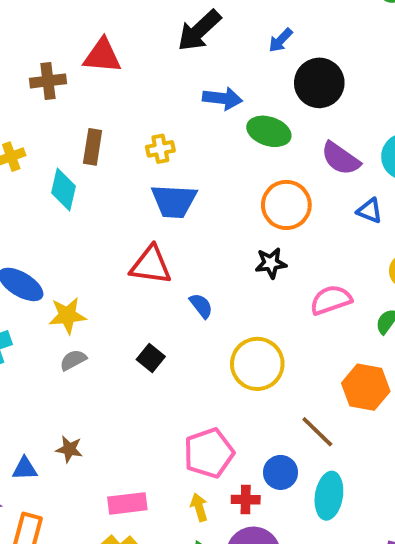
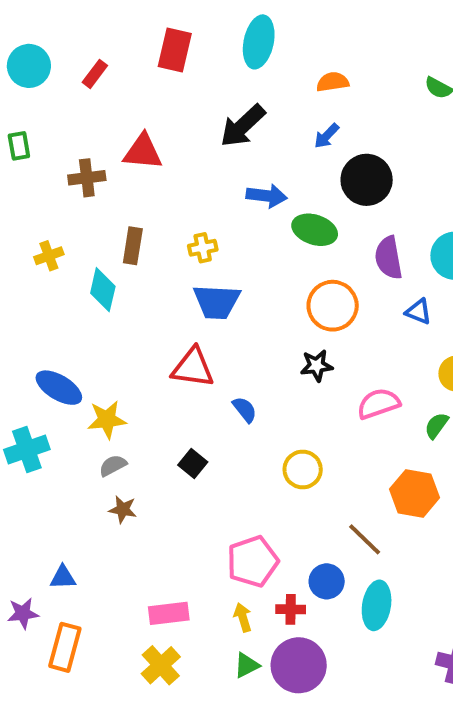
purple semicircle: (341, 158) -> (389, 258), turned 45
yellow circle: (257, 364) -> (303, 469), size x0.7
brown star: (69, 449) -> (123, 509), moved

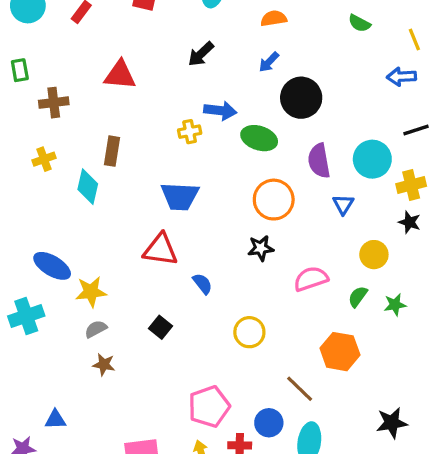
black arrow: (243, 126) -> (201, 54), size x0.7
brown cross: (87, 178) -> (54, 103), moved
yellow cross: (203, 248) -> (190, 132), moved
blue triangle: (418, 312) -> (343, 204), turned 40

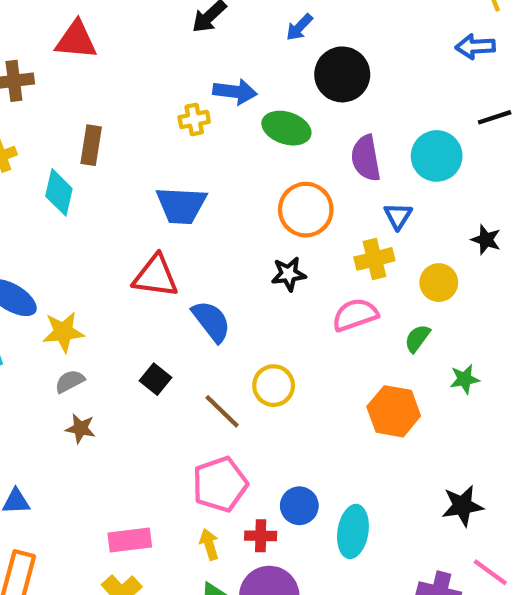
red triangle: (120, 75) -> (76, 40), moved
yellow cross: (411, 185) -> (374, 259), moved
blue semicircle: (203, 284) -> (211, 321), size x1.5
green star: (395, 305) -> (465, 379), moved
brown line: (300, 389) -> (222, 411), moved

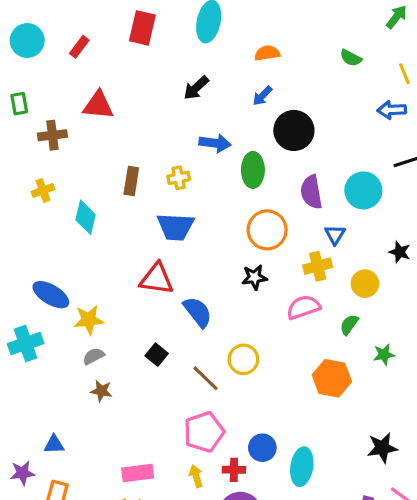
yellow cross: (194, 119) -> (179, 178), moved
green ellipse: (286, 128) -> (253, 170), turned 72
brown rectangle: (91, 145) -> (131, 181), moved

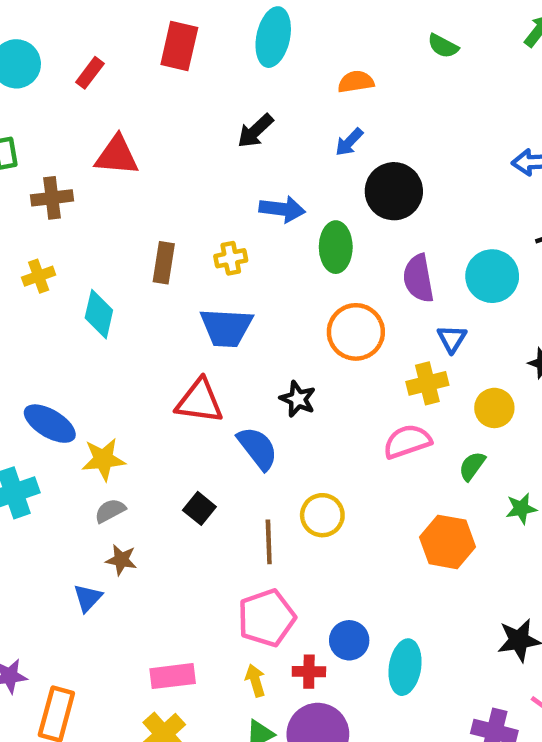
green semicircle: (351, 58) -> (443, 46), moved
black star: (254, 277) -> (298, 399), moved, turned 30
brown line: (206, 378) -> (269, 542), turned 44
blue triangle: (54, 445) -> (88, 598), moved, turned -45

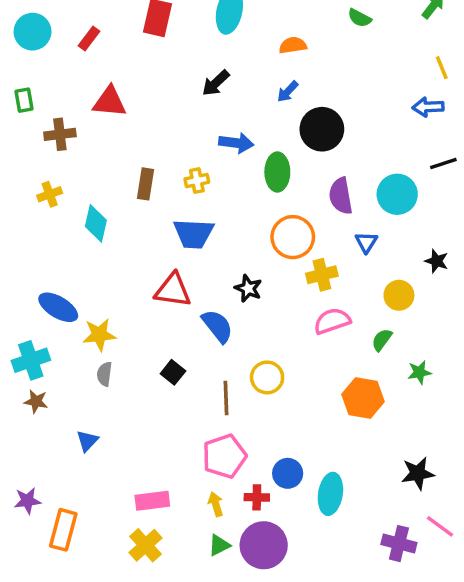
yellow cross: (427, 383) -> (322, 275), moved
gray semicircle: (110, 511) -> (104, 374), turned -55
brown star: (121, 560) -> (36, 401), moved

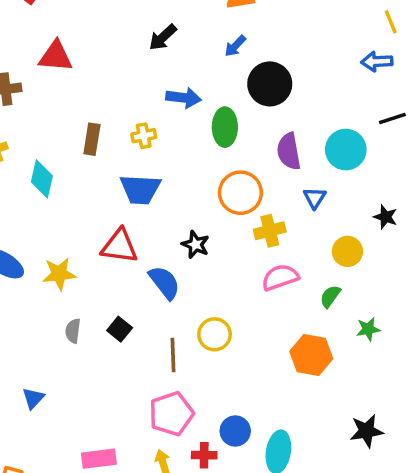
yellow star: (99, 335) -> (59, 274), moved
gray semicircle: (104, 374) -> (73, 331), moved

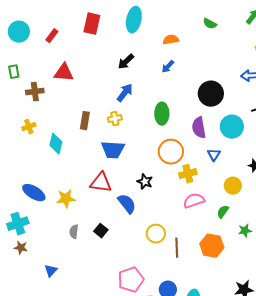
black circle: (270, 84) -> (211, 94), moved
blue arrow: (183, 98) -> (125, 93), moved, turned -60
brown line: (173, 355) -> (177, 248), moved

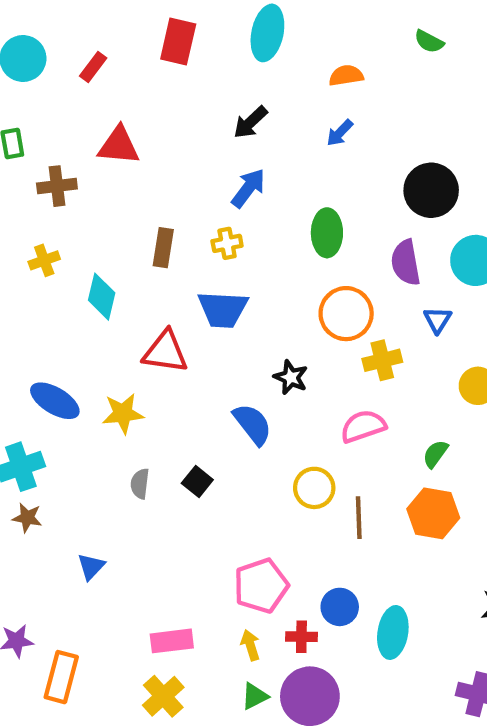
red triangle: (101, 183) -> (165, 352), moved
pink semicircle: (194, 201) -> (363, 426), moved
green semicircle: (223, 212) -> (435, 454), moved

